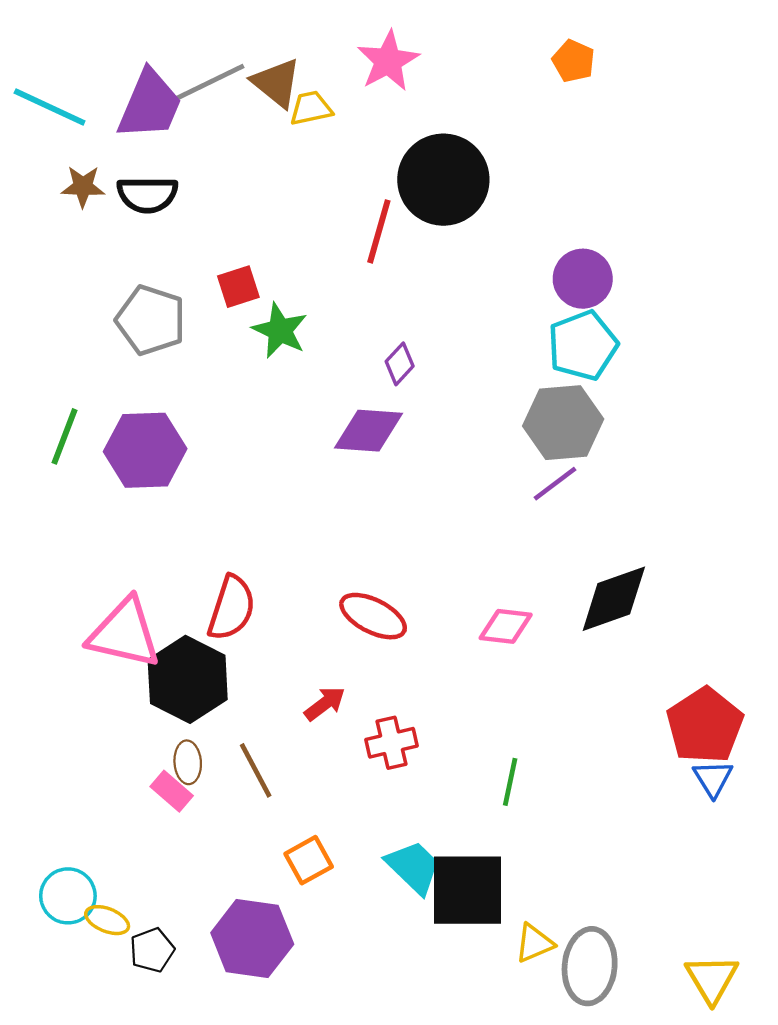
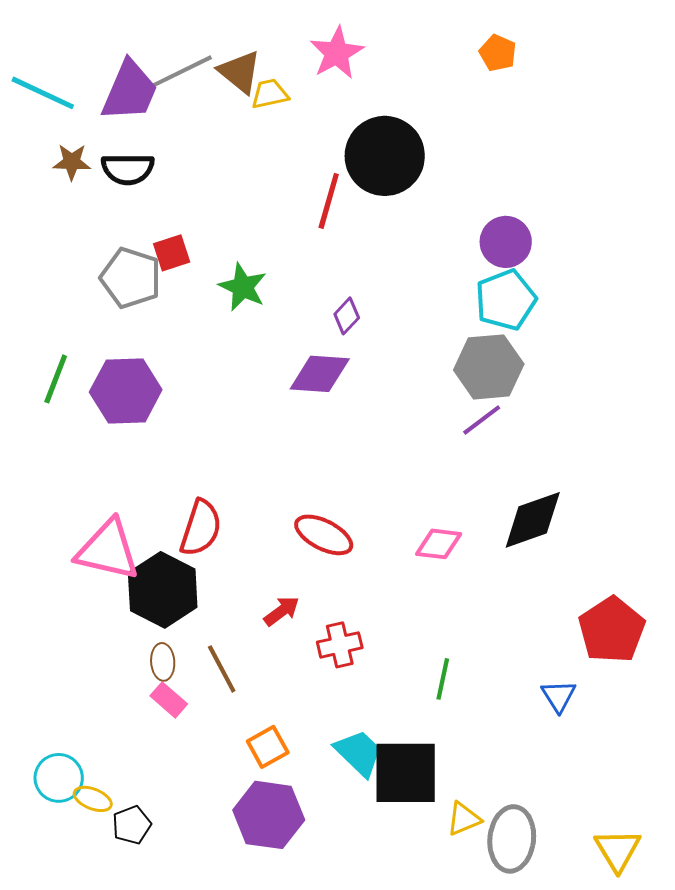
red square: (238, 287) -> (172, 253), moved
blue triangle: (713, 778) -> (559, 696), moved
pink rectangle: (172, 791) -> (169, 700), moved
purple hexagon: (252, 938) -> (269, 815), moved

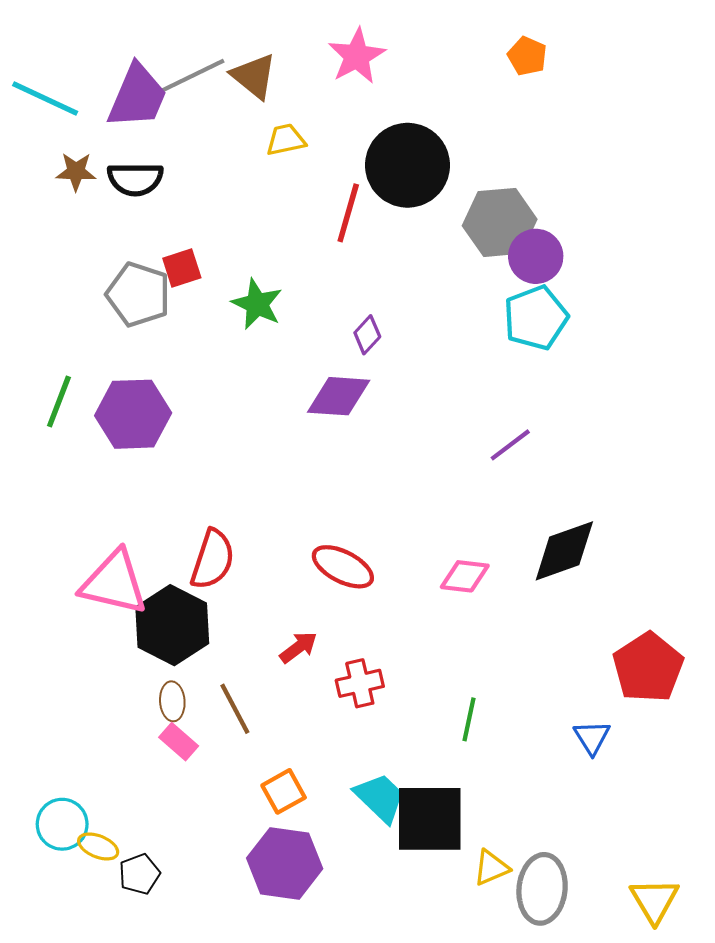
yellow trapezoid: (270, 94) -> (286, 140), moved
gray hexagon: (489, 367) -> (500, 222), moved

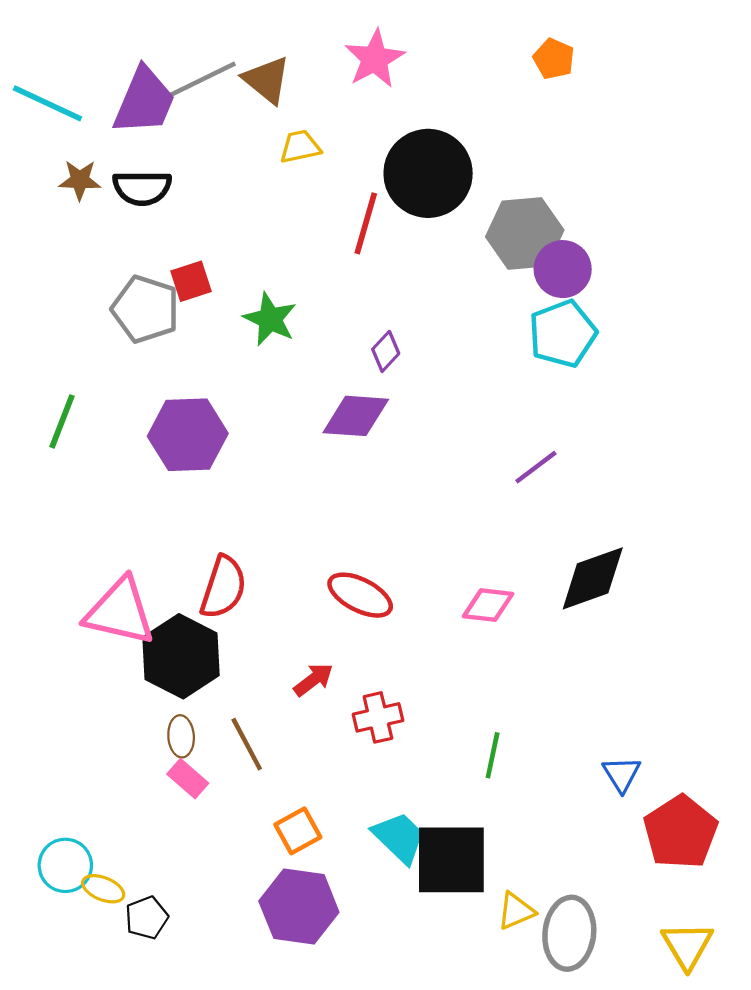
purple hexagon: (133, 414) -> (188, 435), moved
red pentagon: (648, 667) -> (681, 832), moved

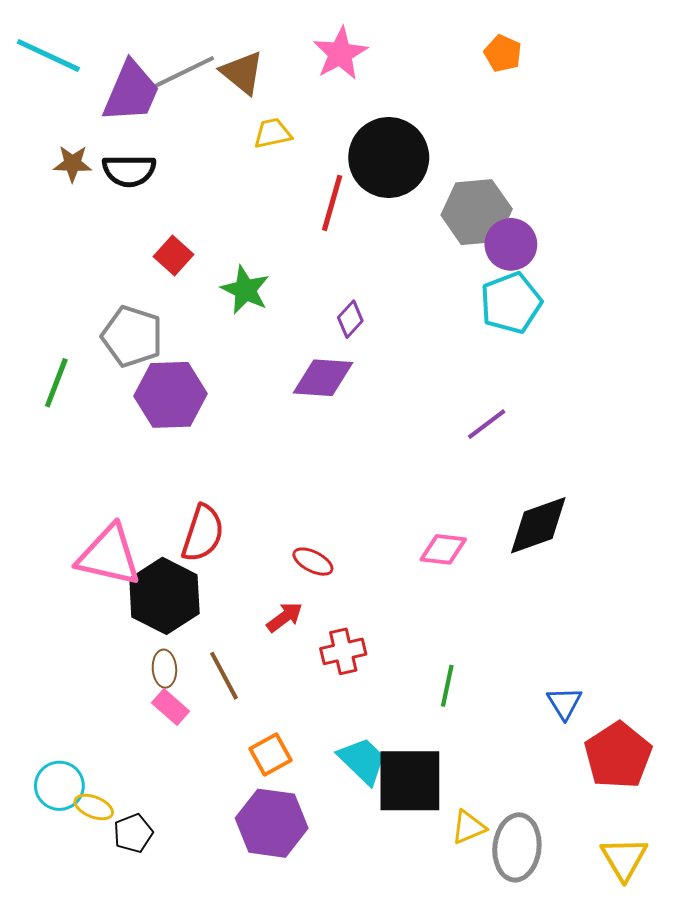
cyan line: (48, 103) -> (48, 55), moved
red square: (191, 281) -> (174, 255), turned -30
gray pentagon: (145, 309) -> (132, 336), moved
red ellipse: (360, 595) -> (313, 562), moved, size x0.7

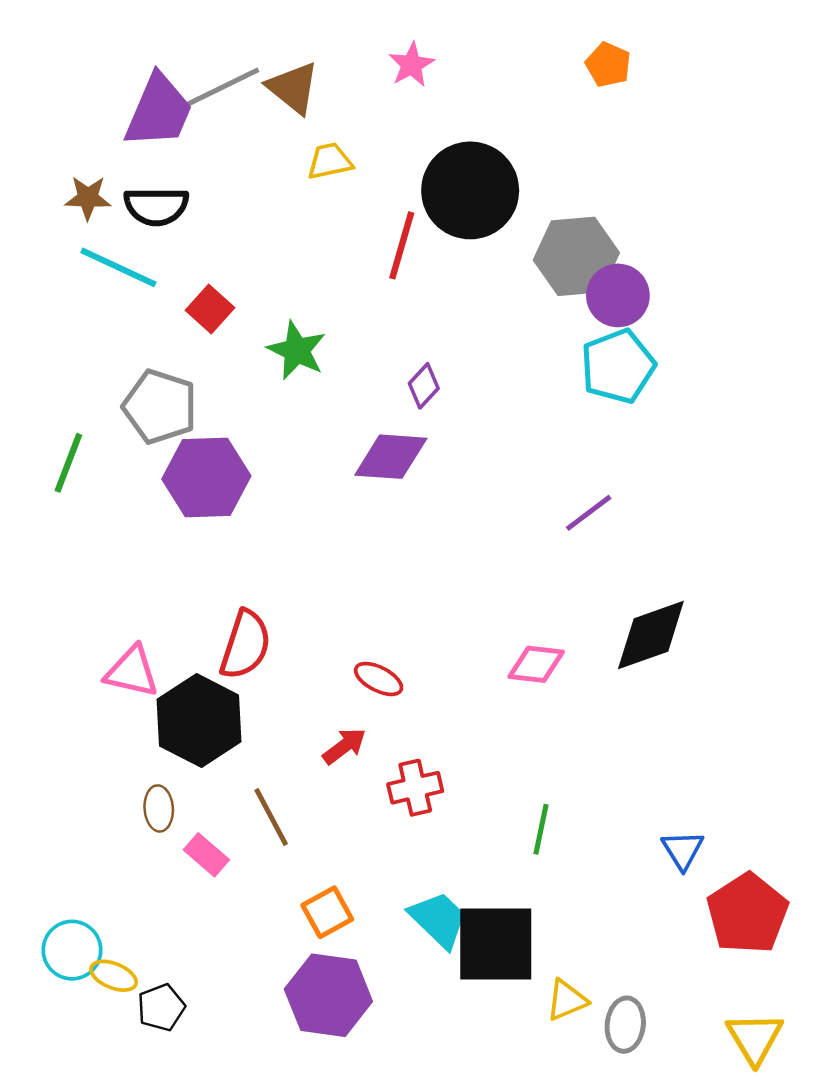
pink star: (340, 53) -> (412, 65), size x0.7
cyan line: (48, 55) -> (118, 267), moved
pink triangle: (109, 555) -> (132, 672), size x0.7
brown ellipse: (164, 669) -> (159, 808), moved
gray ellipse: (517, 847) -> (625, 1025), size x0.7

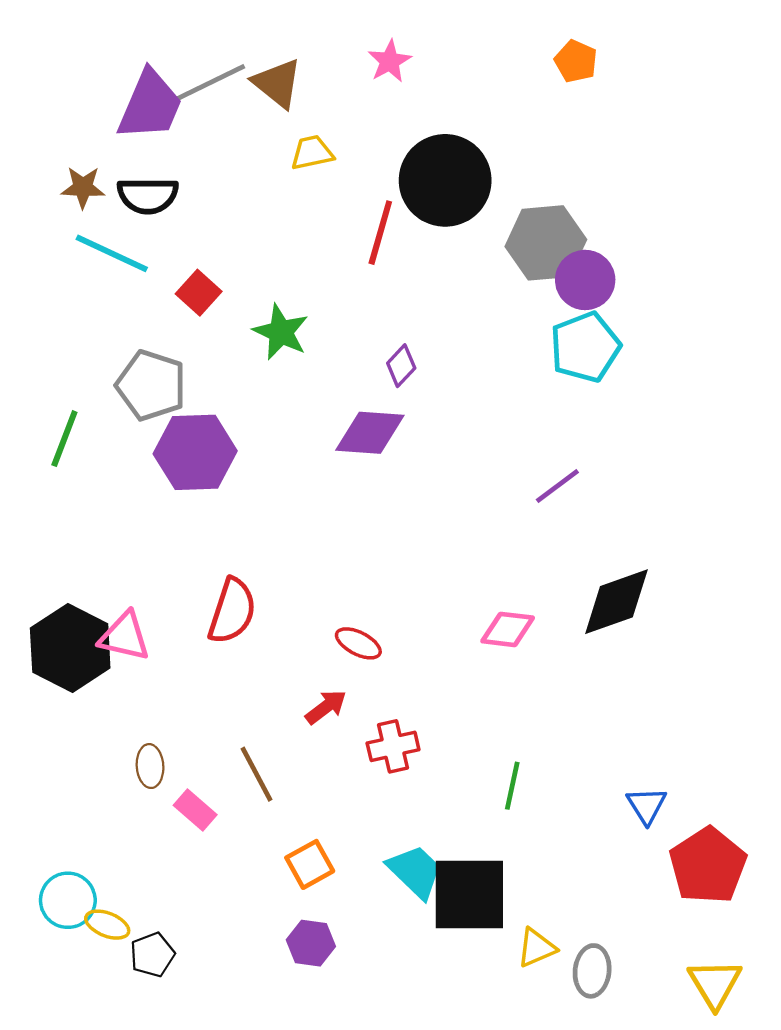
black hexagon: (199, 720) -> (70, 648), moved
purple hexagon: (328, 995) -> (311, 943), size x0.6

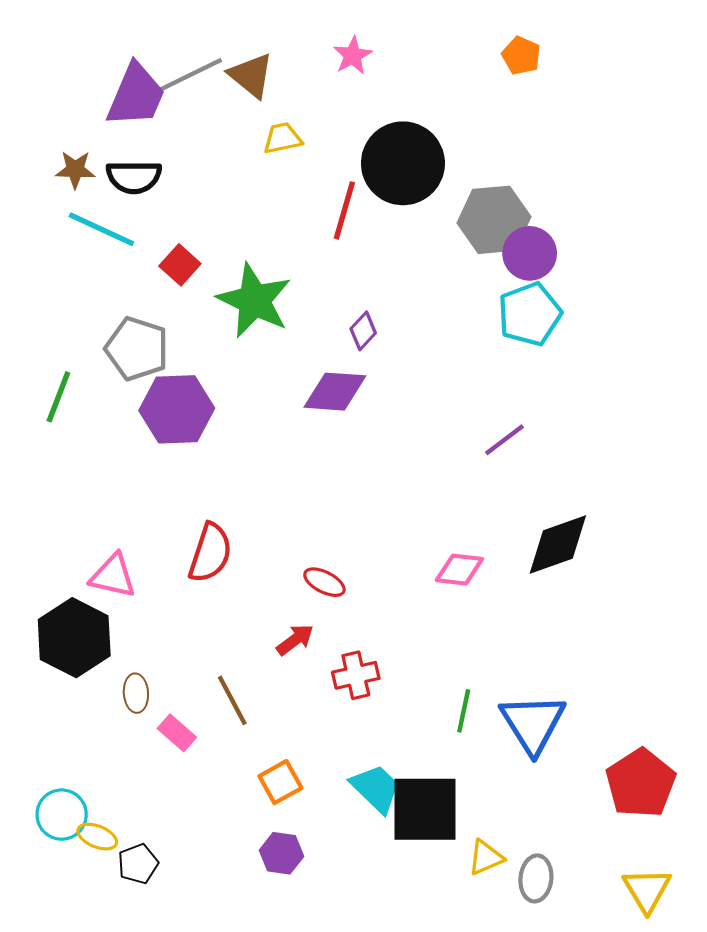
green star: (281, 332) -> (254, 300), size x1.5
black hexagon: (70, 648) -> (74, 638), moved
blue triangle: (647, 805) -> (533, 723), moved, size x1.8

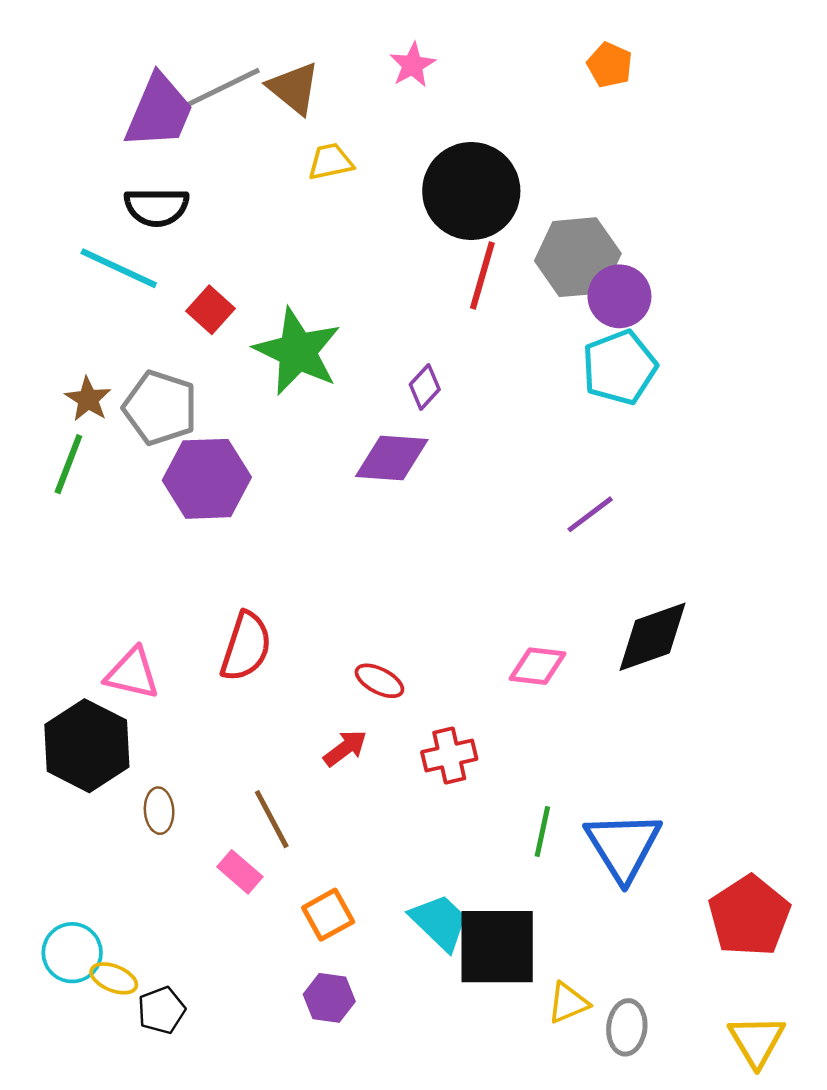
brown star: (75, 170) -> (88, 399), moved, turned 30
red line: (344, 210) -> (482, 276), moved
red cross: (356, 675) -> (449, 756), moved
pink rectangle: (177, 733) -> (240, 872), moved

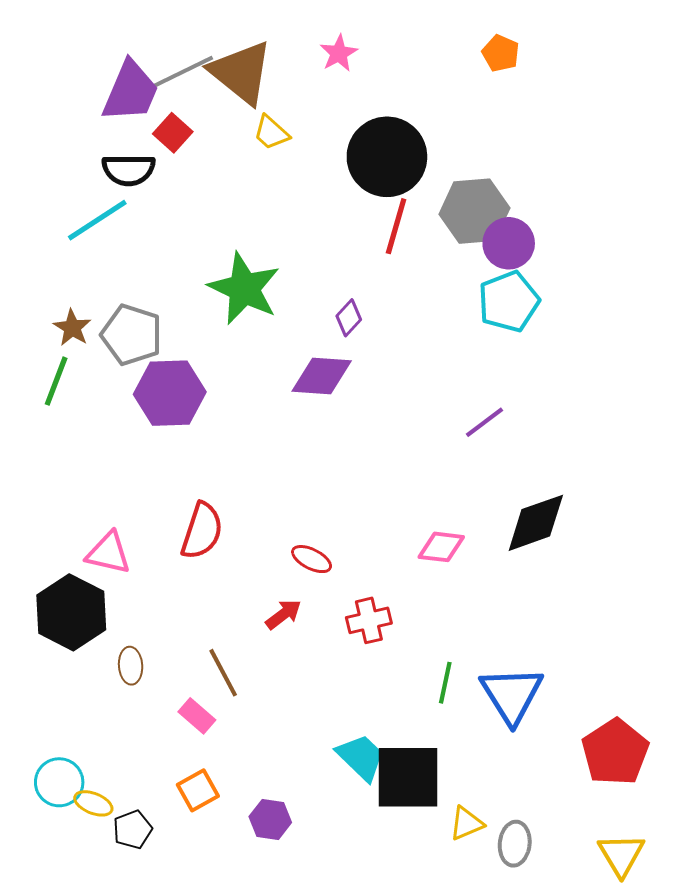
brown triangle: (294, 88) -> (241, 72), size x1.5
yellow trapezoid: (330, 162) -> (271, 133), turned -126
cyan line: (119, 268) -> (97, 220), turned -58
red square: (210, 310) -> (173, 133), moved
orange square: (328, 915) -> (198, 790), moved

